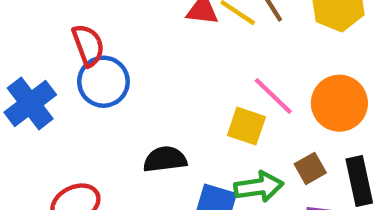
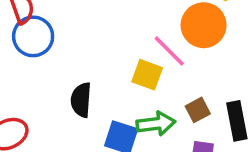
orange circle: (339, 103) -> (204, 25), moved
black semicircle: (165, 159) -> (81, 100), turned -80

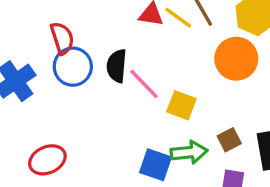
pink line: (169, 51) -> (144, 84), moved
black semicircle: (81, 100) -> (117, 66), moved

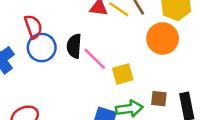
yellow square: (181, 105) -> (123, 74), turned -35
brown square: (229, 140) -> (159, 99), turned 35

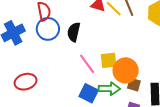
orange circle: (163, 38) -> (126, 70), moved
pink line: (95, 59) -> (87, 64), moved

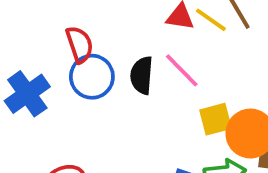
pink line: (87, 64) -> (182, 70), moved

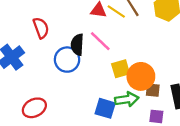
blue circle: (92, 77) -> (67, 60), moved

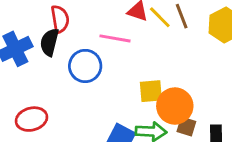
pink line: (100, 41) -> (115, 38), moved, turned -45
black semicircle: (77, 45) -> (50, 42), moved

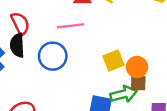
orange circle: (175, 106) -> (137, 67), size x0.7
brown square: (186, 126) -> (138, 83), moved

